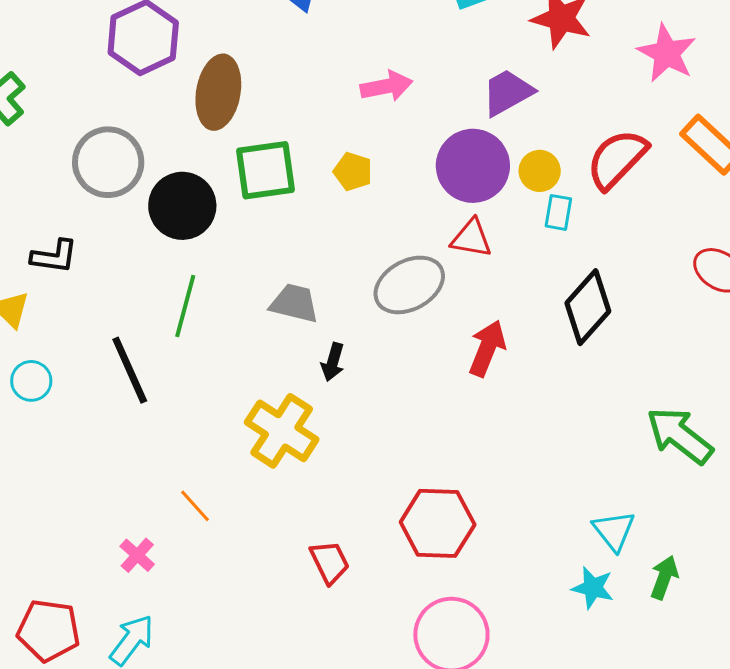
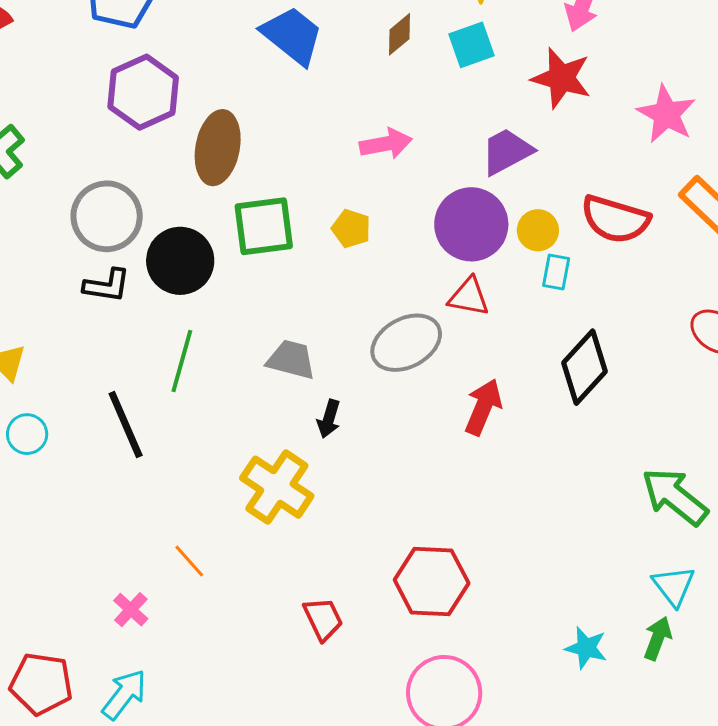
red semicircle: (617, 159) -> (615, 219), turned -118
black L-shape: (54, 256) -> (107, 286), moved
cyan triangle: (614, 531) -> (674, 586), moved

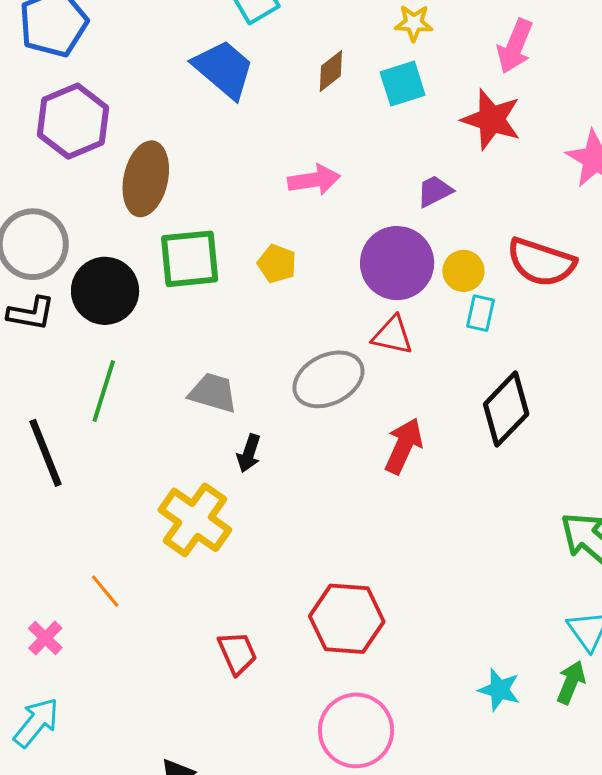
purple trapezoid: (507, 151) -> (435, 191), size x0.7

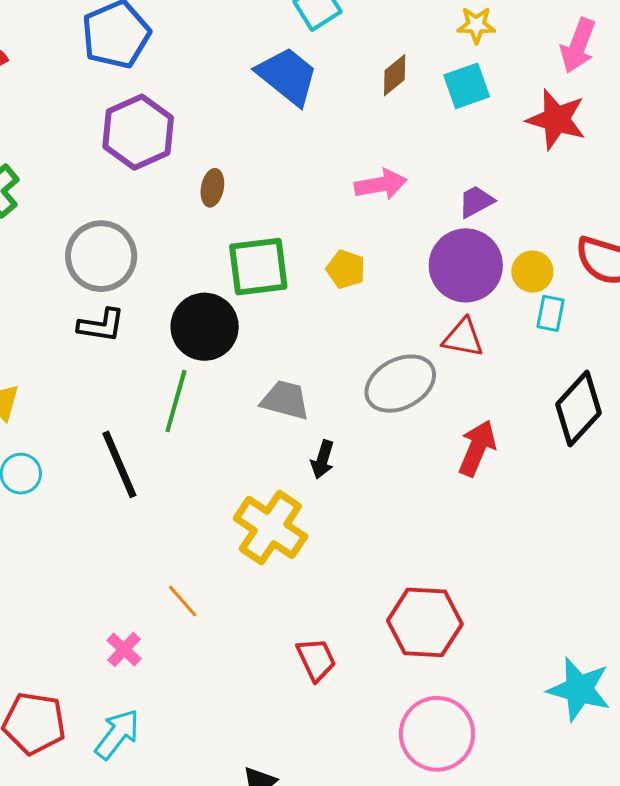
brown ellipse: (146, 179) -> (212, 188), size x0.5
purple trapezoid: (435, 191) -> (476, 202), moved
black circle: (105, 291) -> (205, 327), moved
cyan star: (499, 690) -> (579, 689), size x1.5

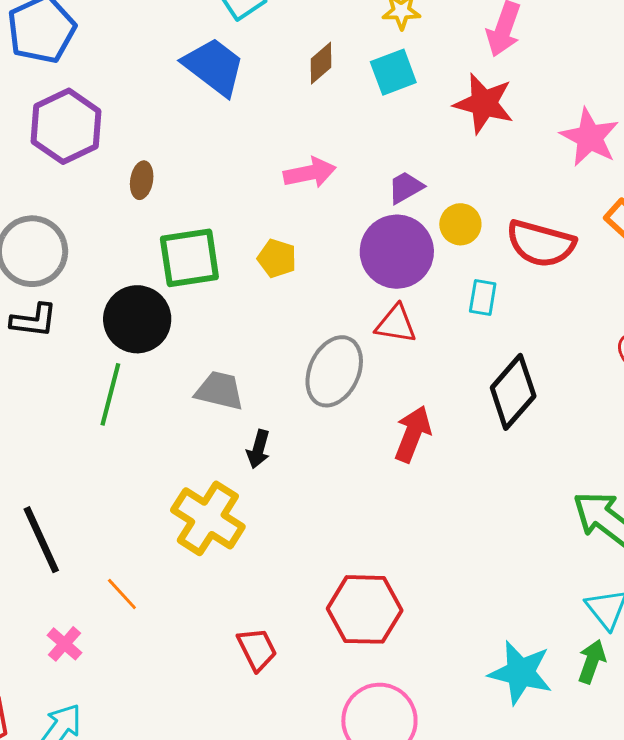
yellow circle: (532, 272) -> (460, 224), moved
gray ellipse: (400, 384) -> (334, 371), turned -36
black line: (119, 464) -> (41, 540), moved

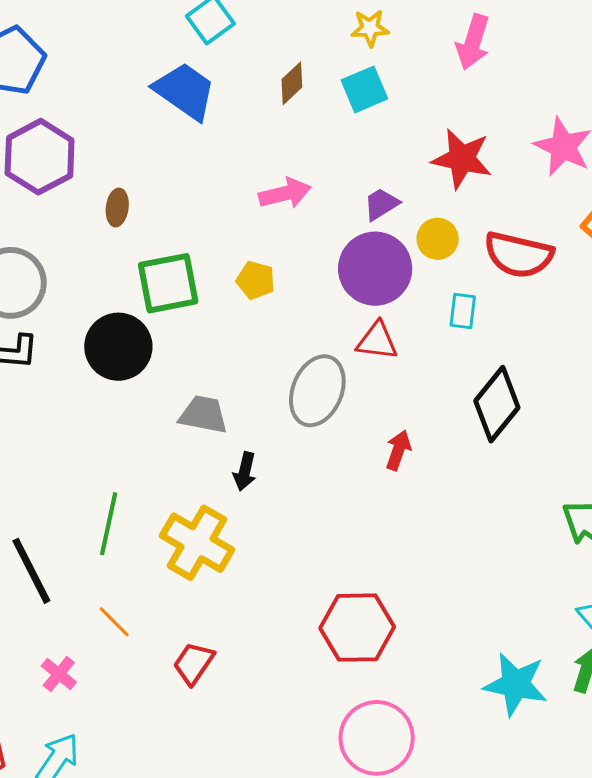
red star: (484, 103) -> (462, 159), moved
green line: (110, 394) -> (109, 524), moved
red arrow: (413, 434) -> (398, 450), size x0.7
red trapezoid: (257, 649) -> (194, 663), moved, turned -117

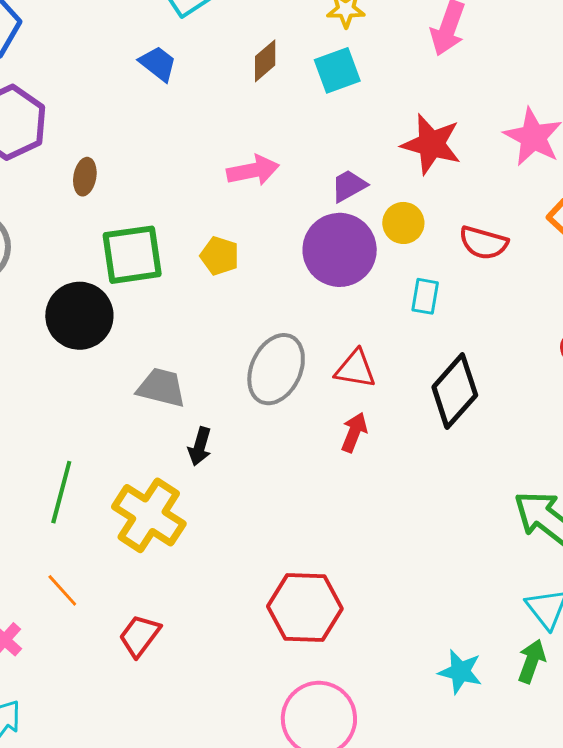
blue trapezoid: (185, 91) -> (158, 64), size x0.6
red semicircle: (519, 255) -> (484, 243), size x0.7
red triangle: (377, 341) -> (355, 369), moved
cyan star: (516, 684) -> (460, 672), size x0.7

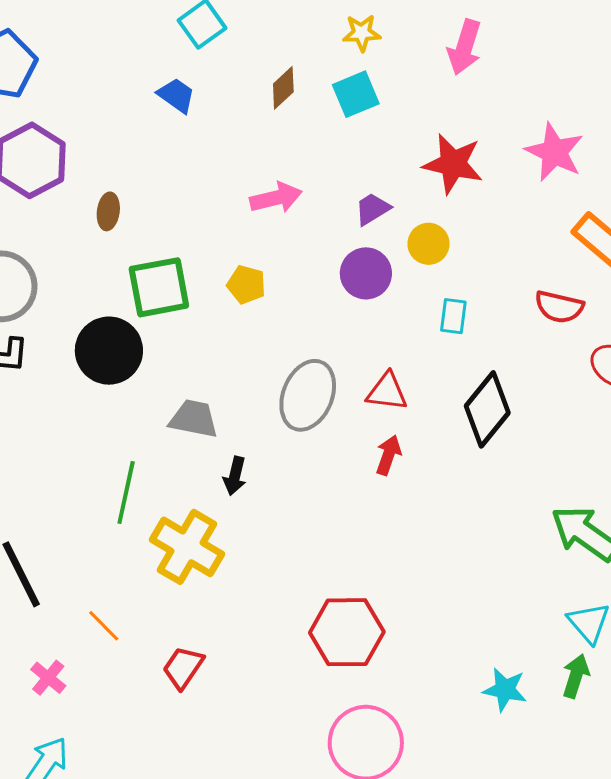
red semicircle: (484, 243) -> (559, 307), moved
purple circle: (340, 250) -> (366, 273), size x0.7
green line: (61, 492) -> (126, 493), moved

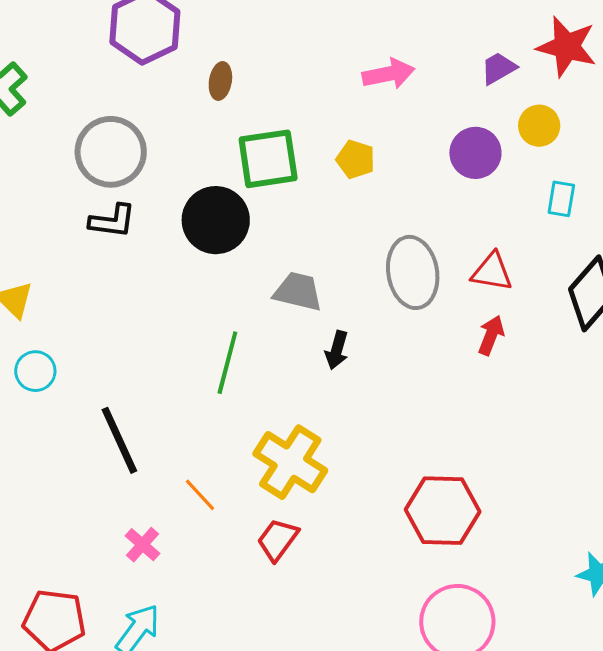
purple trapezoid: (372, 209) -> (498, 68), moved
gray ellipse: (308, 395) -> (413, 272), turned -34
yellow cross: (187, 547) -> (290, 462), moved

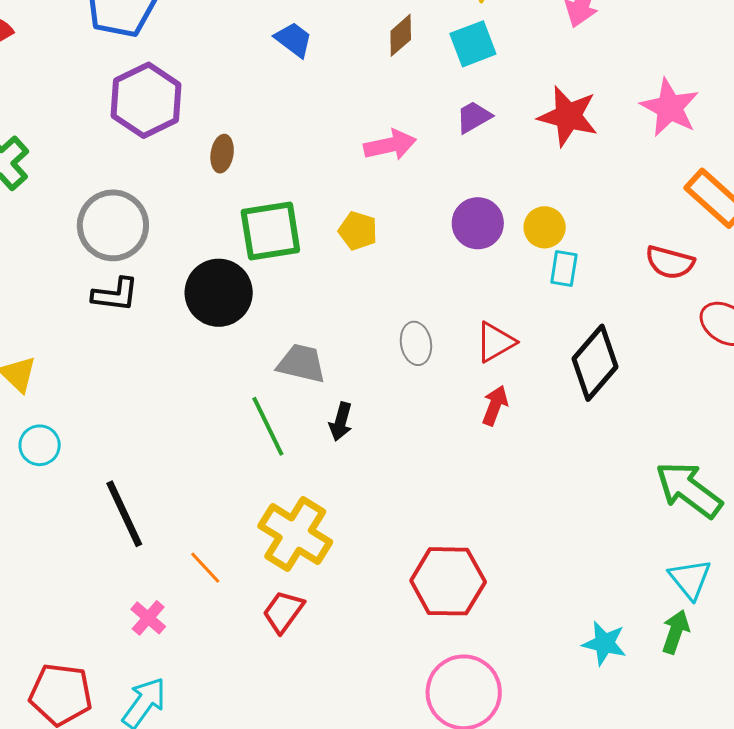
purple trapezoid: (498, 68) -> (474, 117), moved
yellow circle: (539, 126) -> (545, 227), moved
gray ellipse: (413, 272) -> (416, 343), size x0.6
red triangle: (492, 272) -> (495, 342), turned -39
green line: (227, 363) -> (268, 426), moved, turned -40

